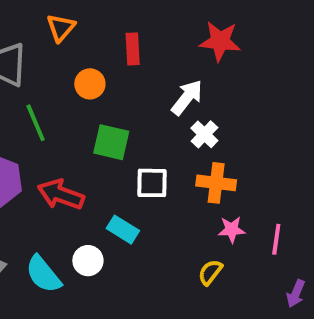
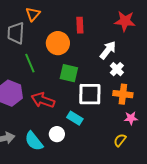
orange triangle: (61, 28) -> (33, 14), moved
orange circle: (90, 84) -> (58, 43), size x1.5
white square: (152, 183) -> (90, 94), size x1.4

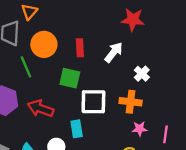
red rectangle: (80, 25) -> (80, 48), moved
orange circle: (58, 43) -> (44, 44), moved
white cross: (117, 69) -> (142, 74), moved
cyan rectangle: (75, 118) -> (77, 129), turned 49

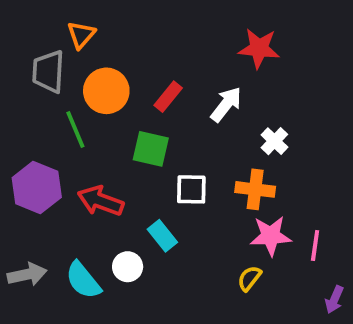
red rectangle: (80, 48) -> (168, 97), turned 42
white square: (93, 102) -> (191, 189), size x0.7
cyan rectangle: (77, 129) -> (162, 236), turned -30
pink star: (140, 129) -> (271, 236), size x1.5

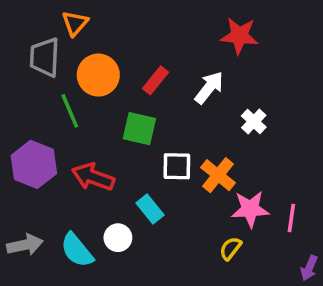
orange cross: (255, 189) -> (218, 175), moved, turned 32

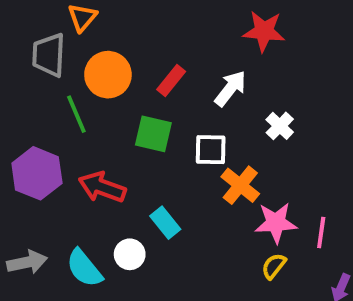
white square: (177, 166) -> (211, 150), moved
yellow semicircle: (231, 248) -> (274, 266), moved

